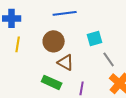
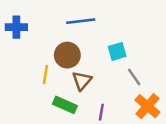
yellow line: (18, 44) -> (45, 75), moved
brown triangle: (66, 62) -> (82, 81), turned 42

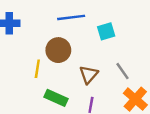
cyan square: (117, 51) -> (106, 31), moved
brown triangle: (82, 81) -> (89, 75), moved

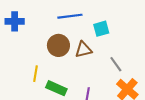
yellow line: (37, 69) -> (35, 74), moved
brown triangle: (89, 75) -> (84, 50), moved, turned 36

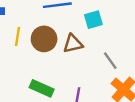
yellow line: (35, 74) -> (18, 37), moved

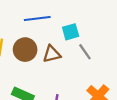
gray line: (110, 61) -> (85, 52), moved

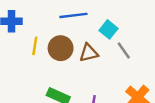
cyan square: (71, 32) -> (109, 29), turned -35

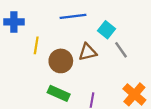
brown circle: (61, 48) -> (61, 61), moved

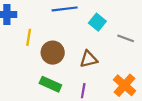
gray line: (121, 50) -> (126, 38), moved, turned -35
brown triangle: (88, 52) -> (89, 59), moved

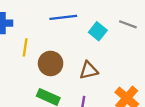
gray line: (126, 38) -> (128, 24), moved

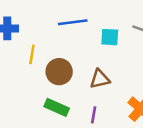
cyan square: (98, 31) -> (110, 37), turned -36

